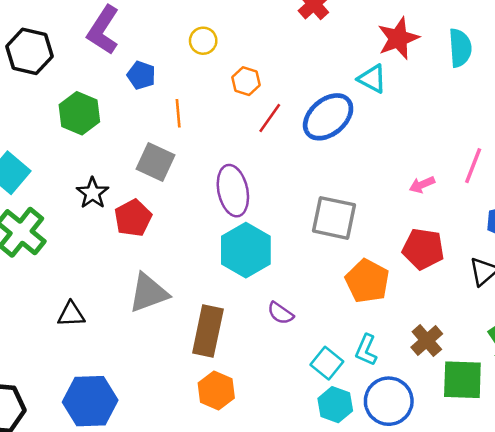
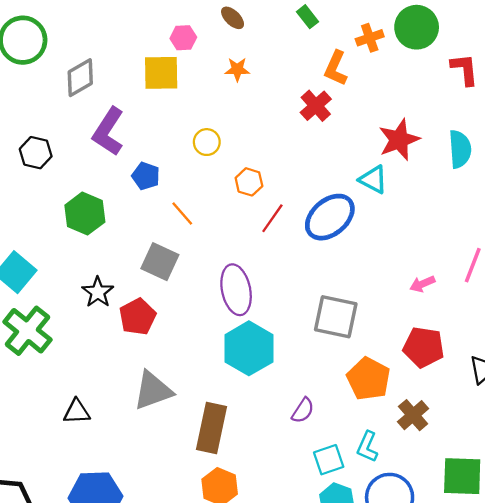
black hexagon: (29, 51) -> (36, 153), size x0.7
orange line: (178, 113) -> (182, 214), turned -36
purple semicircle: (280, 313) -> (303, 410), moved, turned -92
brown cross: (427, 340) -> (413, 415), moved
cyan square: (327, 363) -> (329, 460), turned 32

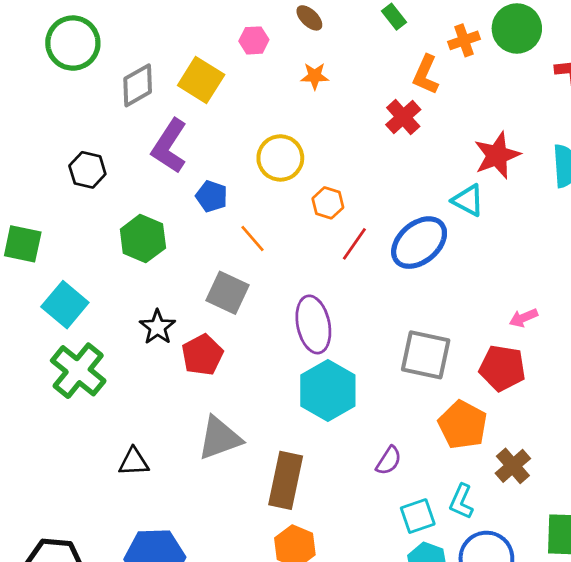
yellow square: (161, 73) -> (201, 80), moved, turned 33
yellow circle: (207, 142) -> (280, 158), size x1.5
red pentagon: (424, 347) -> (502, 368), moved

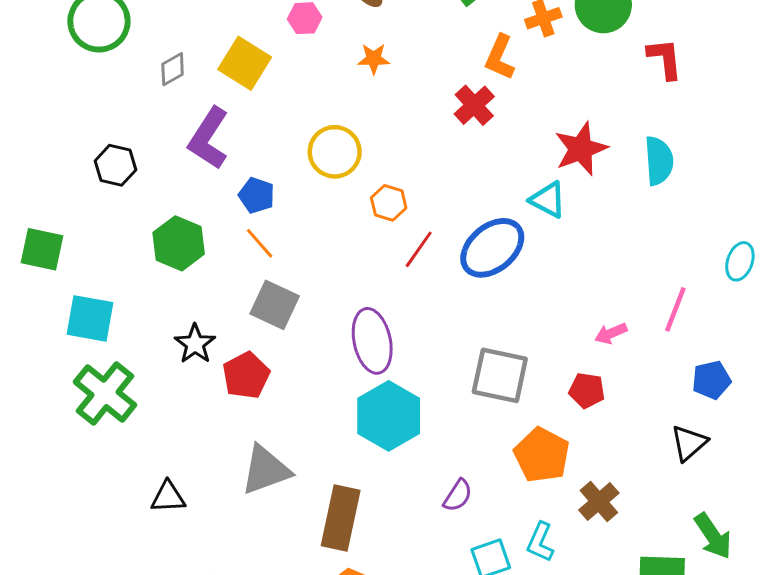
gray diamond: (138, 85) -> (173, 69), size x0.7
orange line: (253, 239) -> (260, 243), moved
cyan square: (65, 305) -> (90, 318), turned -30
red pentagon: (502, 368) -> (587, 390), size x0.7

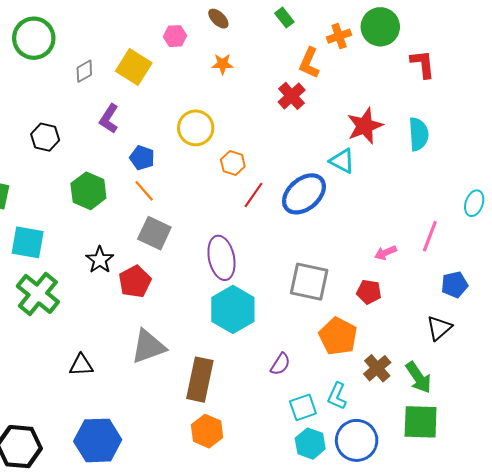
purple L-shape: (209, 138) -> (109, 119), size x0.7
green arrow: (713, 536) -> (418, 377), moved

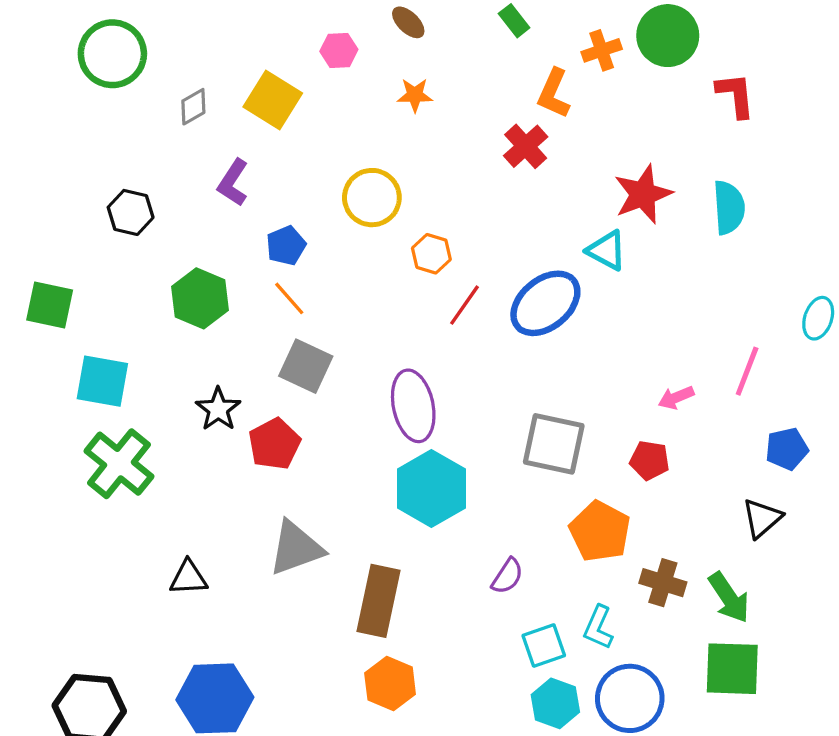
blue pentagon: (142, 158) -> (286, 246), turned 30
brown cross: (377, 368) -> (663, 583), turned -32

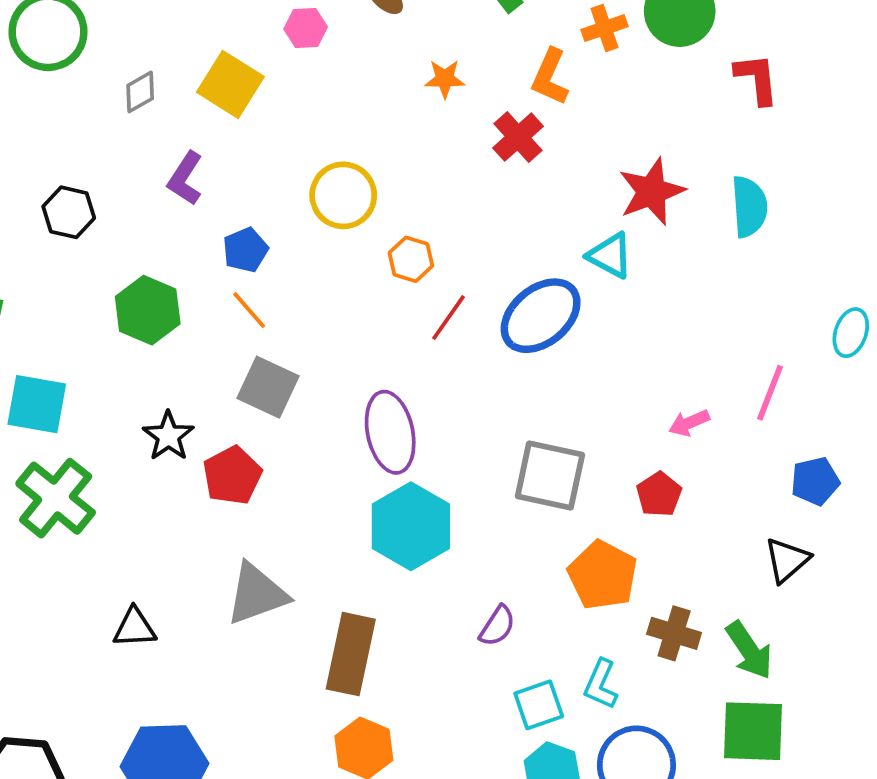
orange star: (415, 95) -> (445, 79), moved
red pentagon: (650, 460) -> (659, 494), turned 30

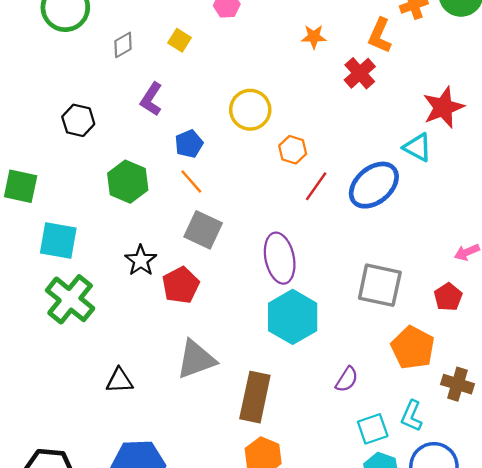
yellow square: (230, 84) -> (180, 40), size x0.6

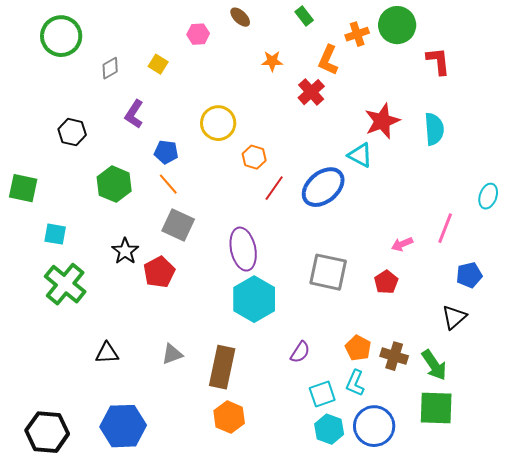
blue pentagon: (189, 144) -> (166, 152), turned 30
cyan square: (58, 240) -> (55, 234), size x0.7
orange pentagon: (413, 348) -> (358, 348), moved, size x0.7
gray triangle: (196, 359) -> (172, 354), moved, size x0.6

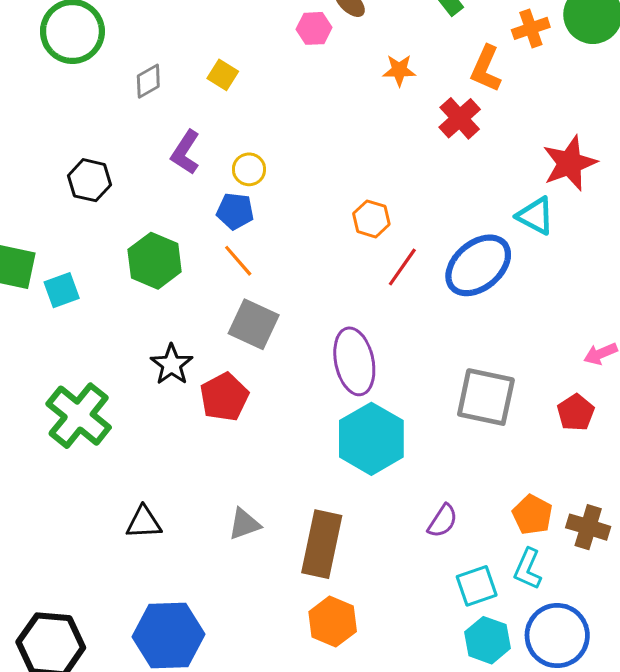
pink hexagon: (198, 34) -> (314, 28), moved
yellow circle: (218, 123) -> (249, 169), moved, size x0.6
cyan square: (55, 234) -> (62, 290), moved, turned -30

